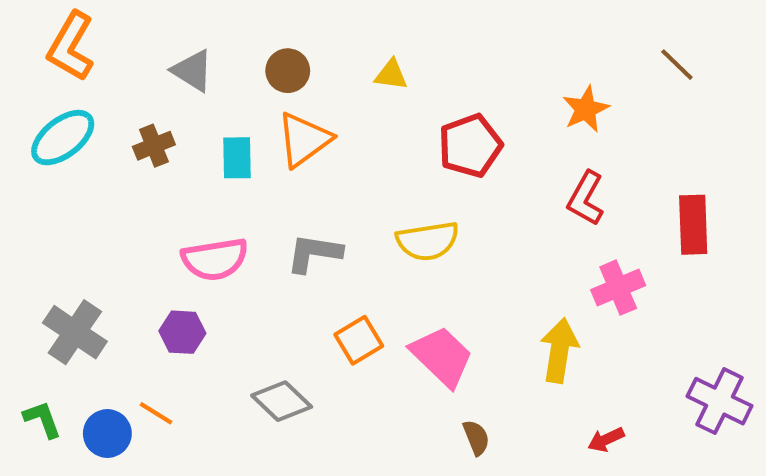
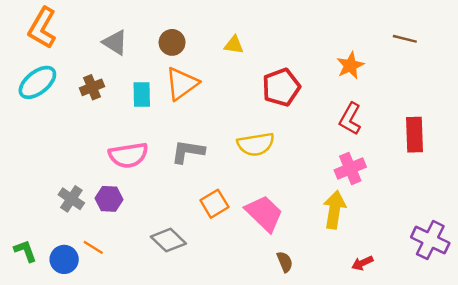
brown line: (677, 65) -> (405, 39), turned -30
pink cross: (618, 288) -> (350, 169), moved
gray cross: (75, 332) -> (71, 199), moved, size x0.7

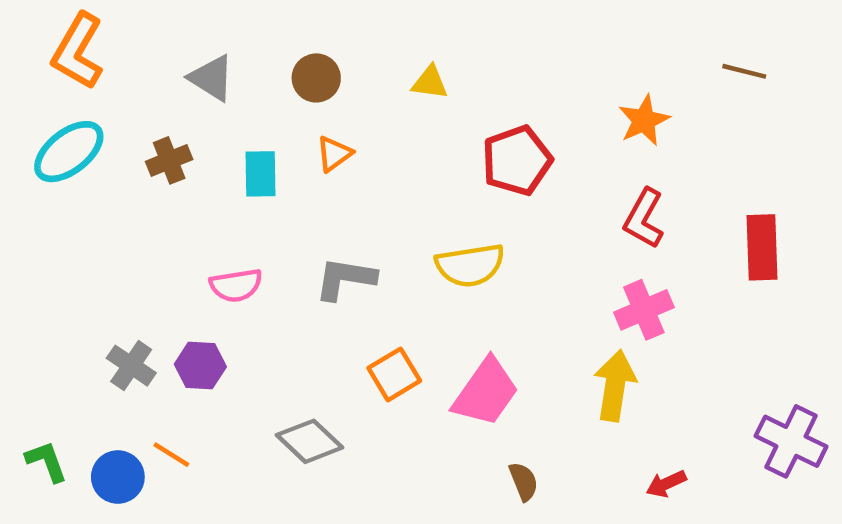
orange triangle: (182, 84) -> (334, 154), size x0.6
pink semicircle: (128, 155) -> (236, 285), size x0.7
pink trapezoid: (264, 213) -> (486, 392), turned 81

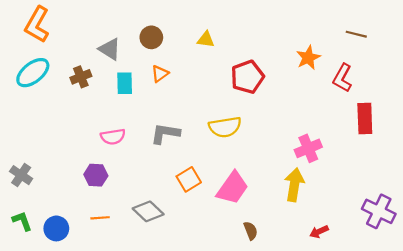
gray triangle: (211, 78) -> (110, 49), moved
red L-shape: (644, 218) -> (342, 78), moved
gray cross: (131, 366) -> (21, 175), moved
orange line: (171, 455) -> (100, 218), moved, turned -36

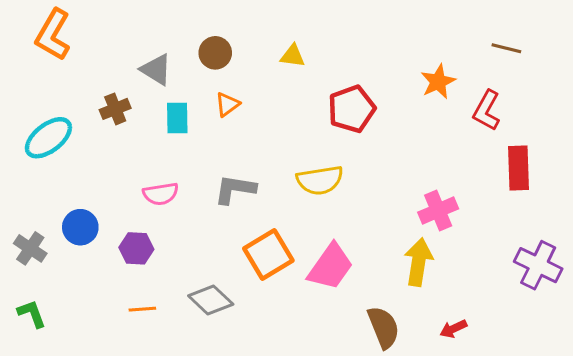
cyan ellipse: (33, 73) -> (48, 138), moved
orange square: (189, 179) -> (268, 254), size x1.4
purple cross: (379, 211) -> (538, 265), moved
blue circle: (56, 228) -> (80, 227), moved
brown semicircle: (251, 231) -> (384, 327), moved, size x1.6

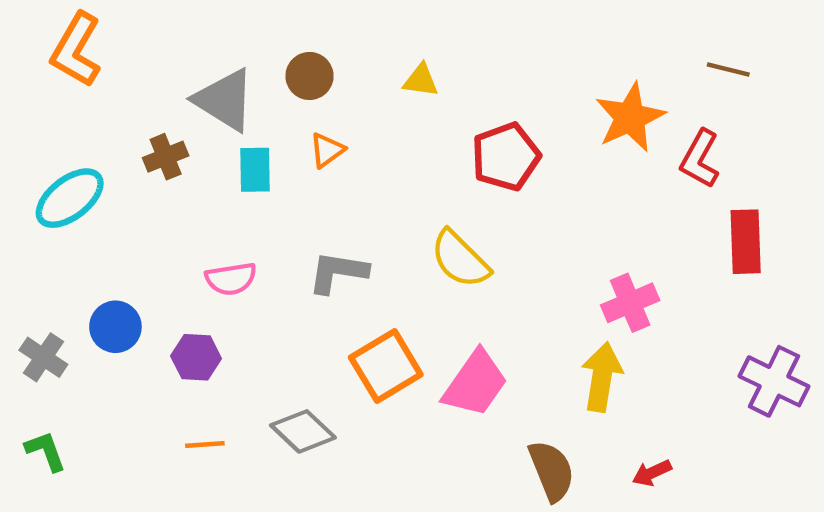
gray triangle: (156, 70) -> (224, 100), size x1.4
orange star: (438, 82) -> (630, 117), size x1.4
yellow semicircle: (320, 180) -> (460, 259), turned 54

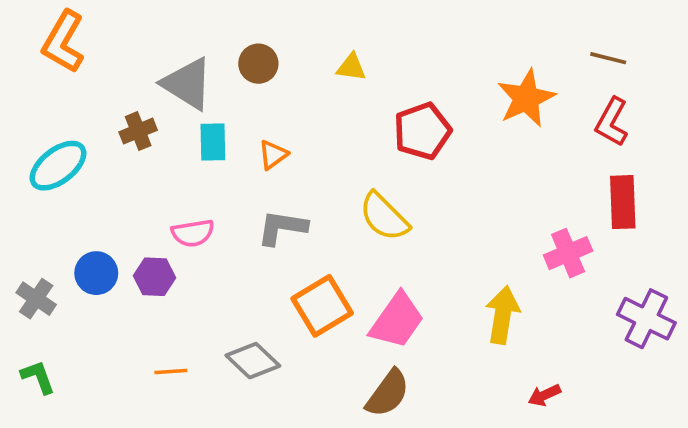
orange triangle: (327, 150) -> (273, 155), moved
red L-shape: (700, 159) -> (612, 122), moved
pink cross: (630, 303) -> (568, 253), moved
purple hexagon: (196, 357) -> (155, 277), moved
brown semicircle: (552, 471) -> (388, 393), moved, turned 58

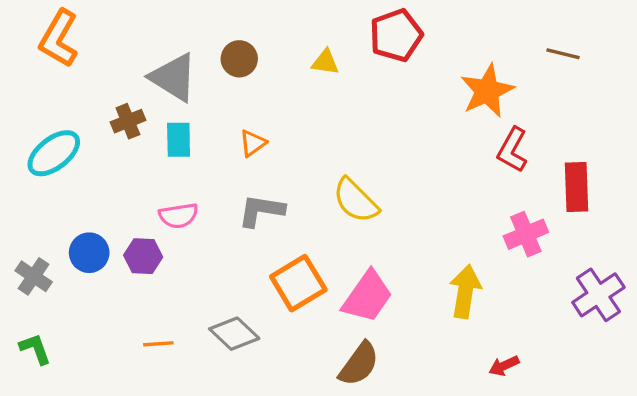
red L-shape: (612, 122) -> (512, 150), moved
red pentagon: (422, 131) -> (396, 35), moved
cyan rectangle: (213, 142) -> (179, 140), moved
purple cross: (646, 319) -> (598, 295), turned 30

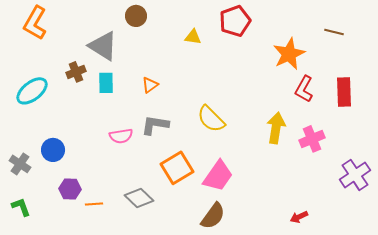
brown circle: (239, 59) -> (136, 16), moved
red rectangle: (576, 187) -> (344, 92), moved
pink semicircle: (179, 216) -> (121, 136), moved
purple hexagon: (143, 256) -> (70, 189), moved
yellow arrow: (465, 291) -> (276, 128), moved

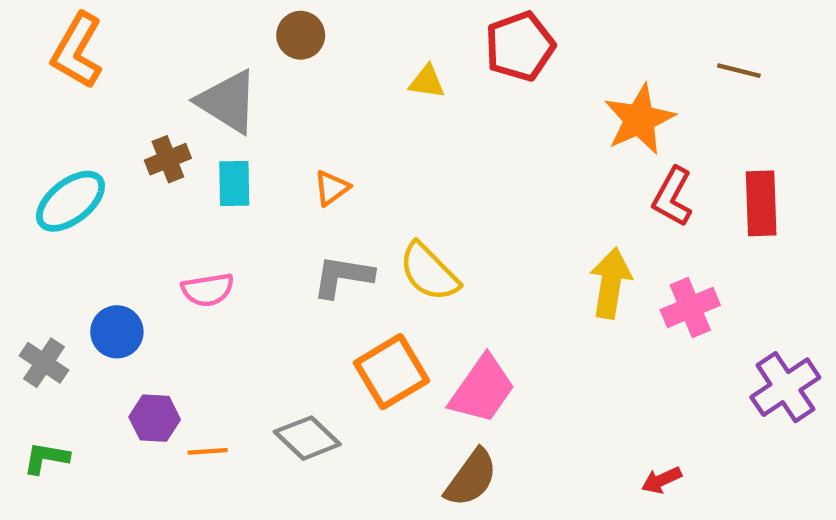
yellow semicircle: (211, 119) -> (429, 272), moved
pink semicircle: (121, 136) -> (208, 290), moved
green L-shape: (21, 207) -> (46, 458), turned -60

